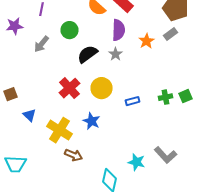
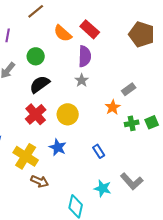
gray rectangle: (170, 34) -> (129, 89), moved
orange star: (146, 41) -> (113, 107), moved
black semicircle: (88, 54) -> (40, 84), moved
blue rectangle: (132, 101) -> (99, 151), moved, turned 72

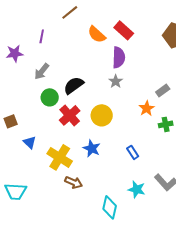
green circle: (36, 56) -> (50, 97), moved

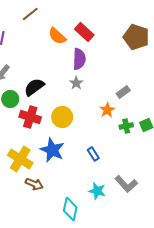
red cross: (70, 115) -> (30, 117), turned -30
blue star: (92, 148) -> (52, 150), size x1.4

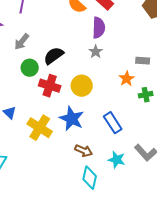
gray rectangle: (123, 92) -> (143, 61), turned 40
blue rectangle: (93, 154) -> (113, 123), size x1.5
brown arrow: (34, 184) -> (84, 151), moved

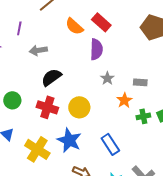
gray arrow: (22, 42) -> (38, 50), moved, turned 42
gray star: (96, 52) -> (107, 78), moved
green circle: (30, 68) -> (12, 100), moved

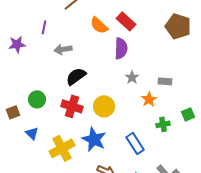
green cross: (143, 116) -> (163, 124), moved
yellow cross: (37, 149) -> (62, 148), turned 30

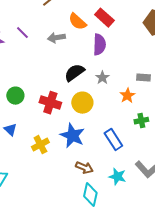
purple line: (44, 27) -> (22, 33), moved, turned -56
gray arrow: (63, 49) -> (56, 38), moved
black semicircle: (76, 76) -> (74, 73), moved
gray star: (132, 77) -> (102, 78), moved
yellow cross: (62, 148) -> (40, 145), size x0.7

